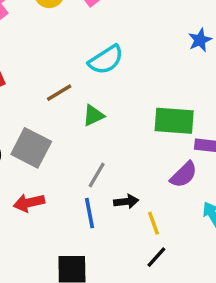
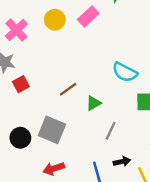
cyan semicircle: (106, 60) -> (125, 72), moved, turned 65
gray line: (97, 175) -> (111, 131), moved

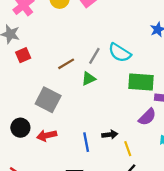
gray line: (111, 131) -> (94, 56), moved
black circle: (20, 138) -> (20, 128), moved

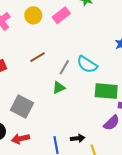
brown line: (66, 64) -> (37, 57), moved

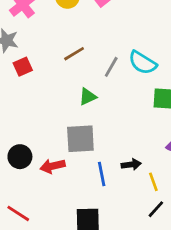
green triangle: (59, 88) -> (88, 97), moved
gray square: (22, 106) -> (80, 139), moved, turned -30

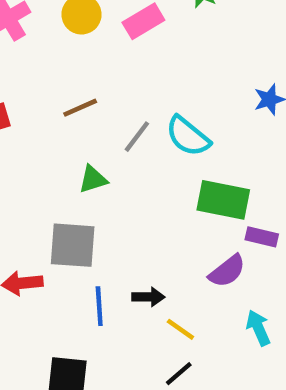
yellow line: (153, 182) -> (180, 329), turned -42

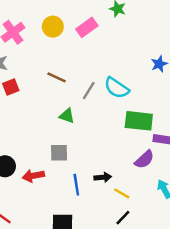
brown line: (80, 108) -> (56, 77), turned 54
green triangle: (93, 179) -> (67, 116), turned 42
gray square: (73, 245) -> (59, 153), size x0.7

